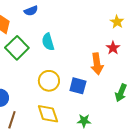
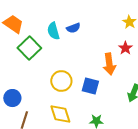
blue semicircle: (31, 11) -> (73, 28), moved
cyan semicircle: (48, 42) -> (53, 31), moved

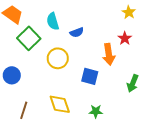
blue semicircle: (73, 28) -> (77, 32), moved
yellow circle: (61, 81) -> (58, 58), moved
blue circle: (12, 98) -> (12, 75), moved

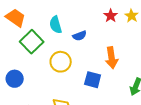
red star: (125, 38) -> (111, 16), moved

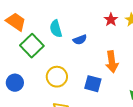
yellow circle: (61, 62) -> (57, 77), moved

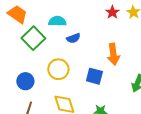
cyan semicircle: (56, 29) -> (57, 21), turned 108
blue semicircle: (80, 40) -> (73, 38), moved
blue circle: (15, 83) -> (25, 81), moved

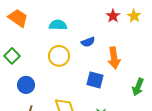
green square: (33, 38) -> (12, 56), moved, size x0.7
blue semicircle: (73, 38) -> (88, 42), moved
yellow circle: (58, 69) -> (59, 56), moved

